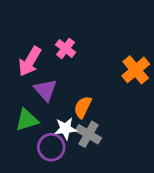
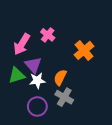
orange cross: (136, 70) -> (84, 50), moved
green triangle: (27, 120) -> (17, 75), moved
white star: (66, 129) -> (37, 81), moved

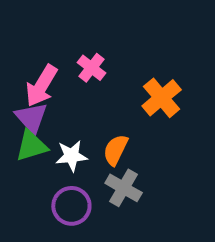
purple triangle: (33, 65) -> (31, 118), moved

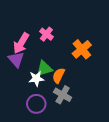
green triangle: (31, 146) -> (44, 68), moved

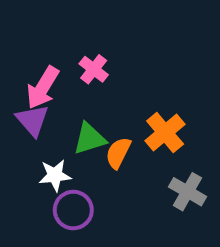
orange cross: (82, 49) -> (165, 132), moved
white star: (36, 79) -> (55, 175), moved
gray cross: (63, 95) -> (188, 192), moved

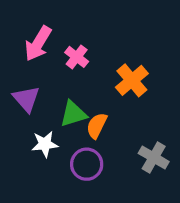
pink arrow: (43, 88) -> (38, 44), moved
orange cross: (165, 132) -> (132, 80), moved
purple circle: (73, 210) -> (87, 164), moved

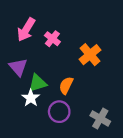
green triangle: (73, 114) -> (38, 83), moved
white star: (45, 144) -> (31, 98), turned -30
gray cross: (154, 157) -> (100, 118), moved

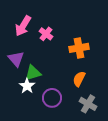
orange cross: (90, 55) -> (79, 48), turned 30
orange semicircle: (66, 85) -> (79, 79), moved

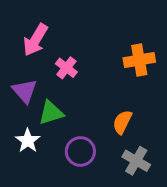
pink cross: (46, 34) -> (66, 68), moved
orange cross: (79, 48) -> (139, 60), moved
white star: (27, 86) -> (28, 141), moved

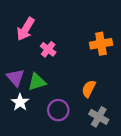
purple triangle: (25, 91) -> (15, 77), moved

